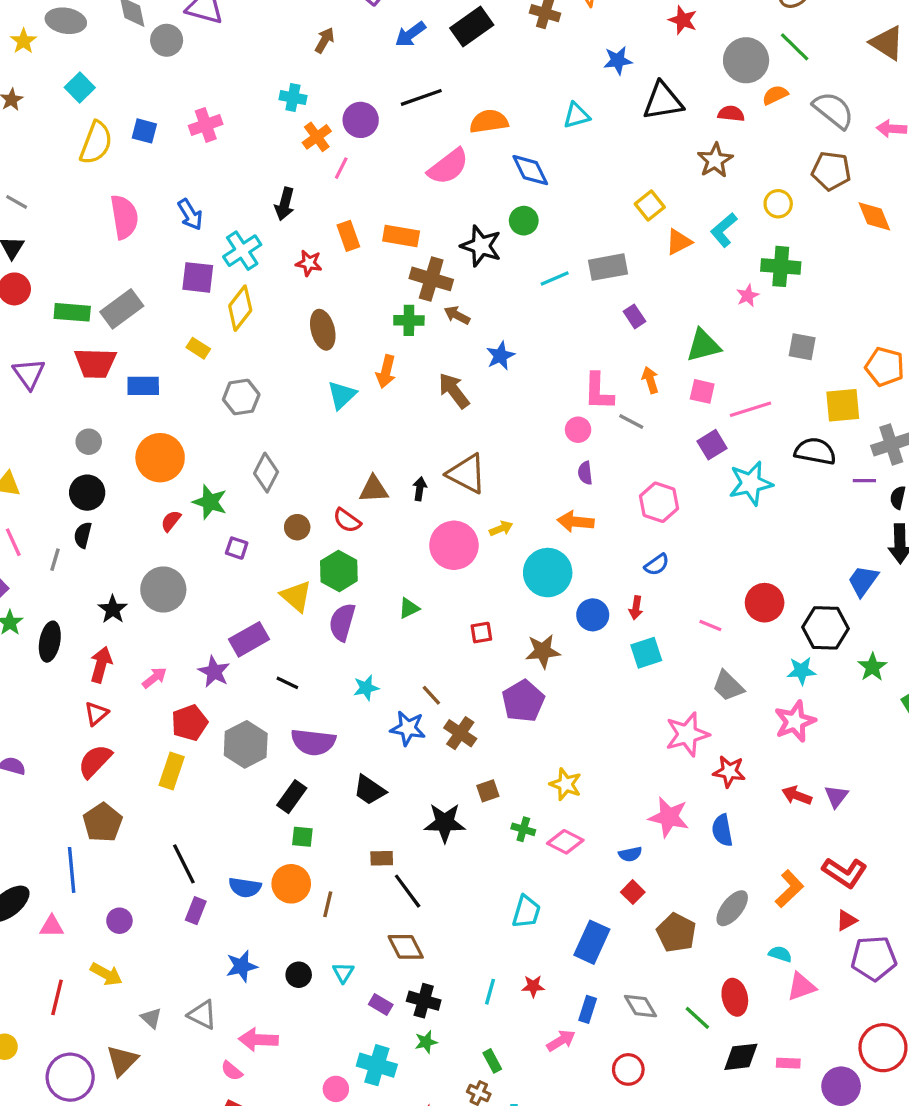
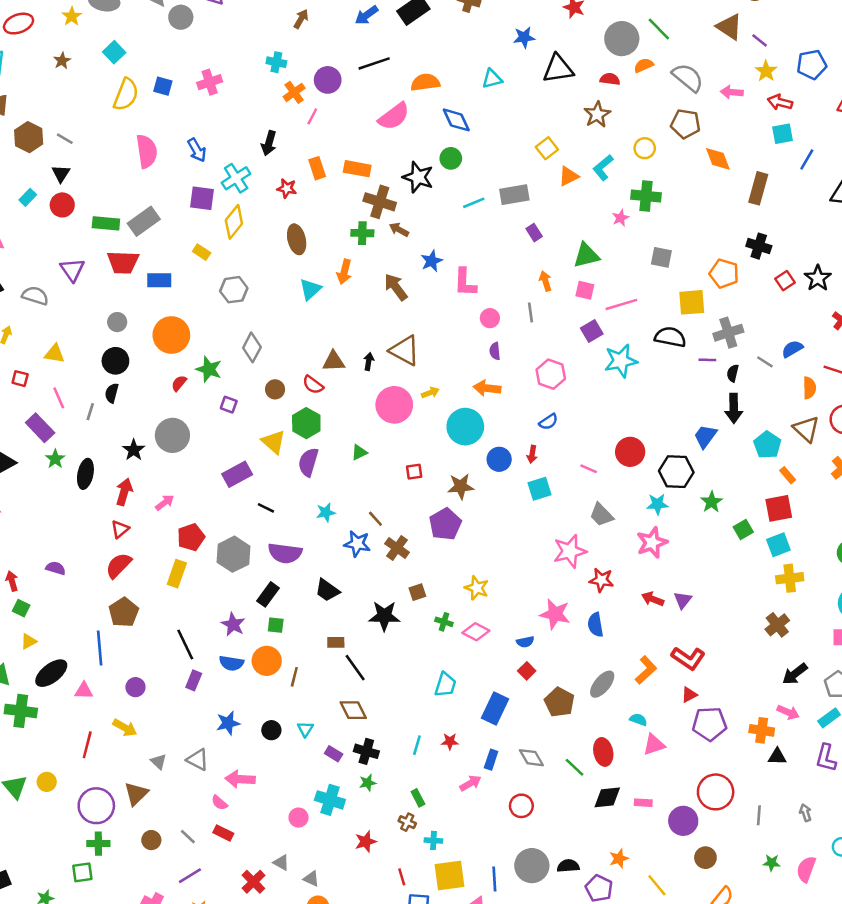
pink L-shape: (599, 392) -> (465, 282), moved
gray line: (631, 422) -> (530, 312), turned 54
purple star: (214, 672) -> (233, 624), moved

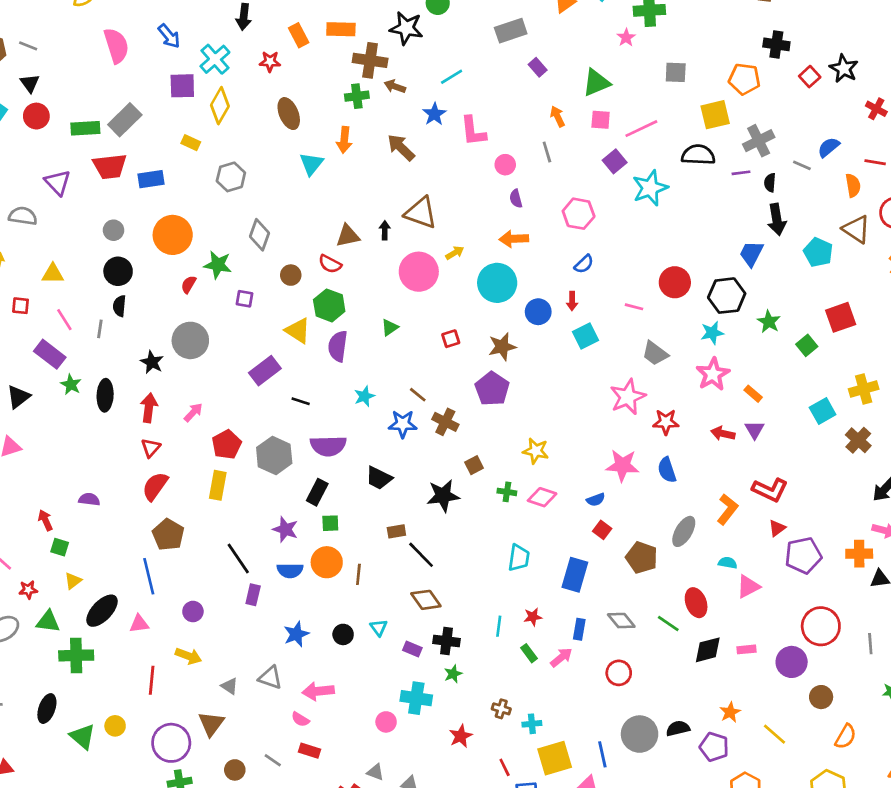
cyan line: (474, 203) -> (452, 77), moved
orange rectangle: (788, 475) -> (753, 394), moved
cyan square: (778, 545) -> (823, 411), moved
green rectangle: (418, 798) -> (529, 653), moved

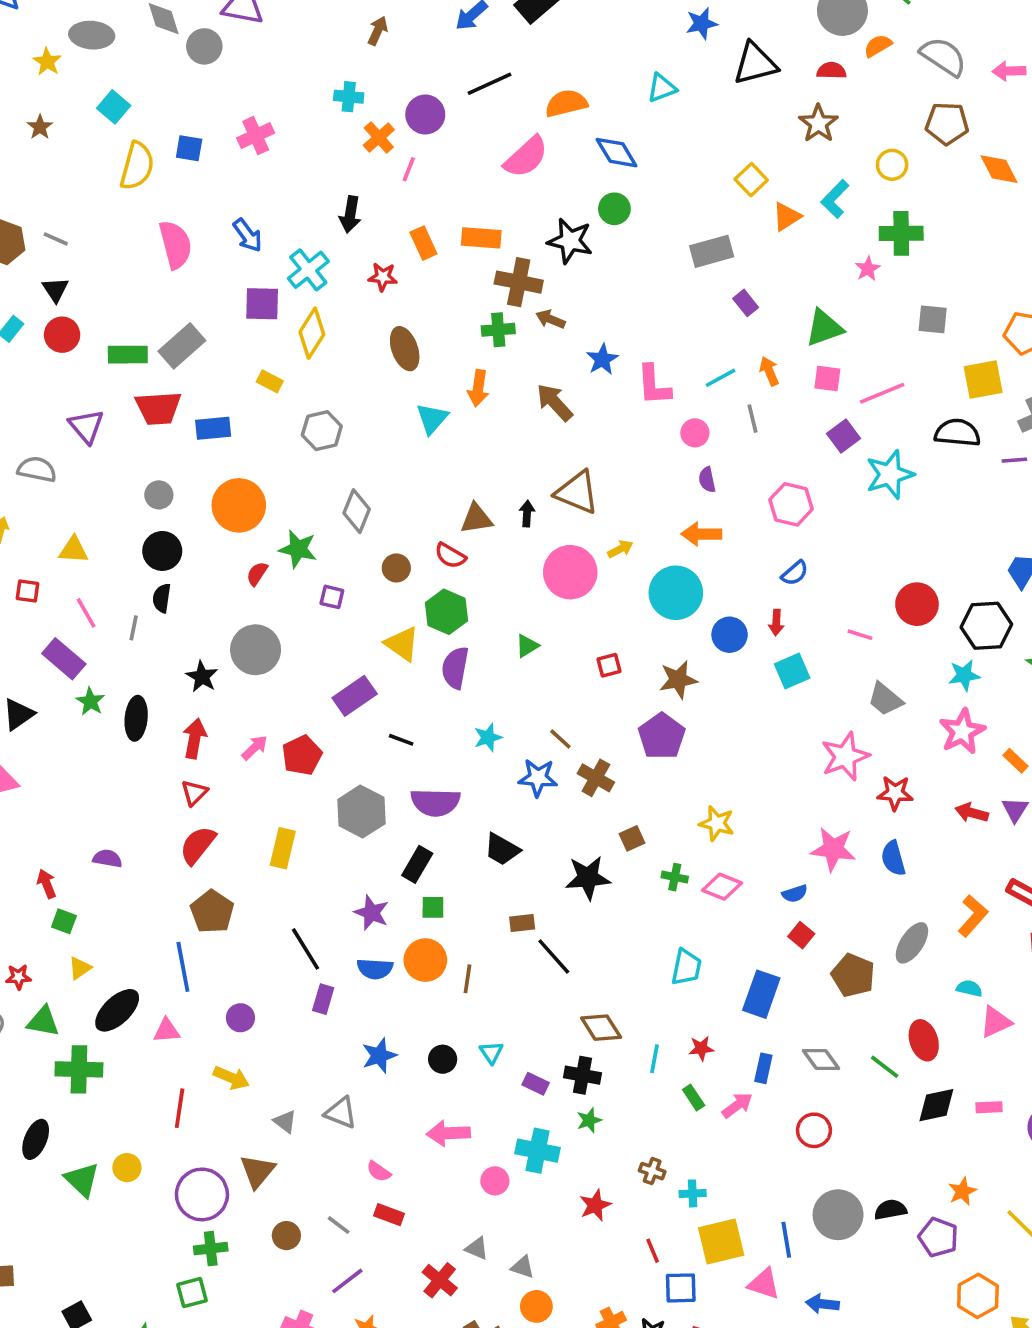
cyan line: (452, 77) -> (721, 378), moved
red pentagon: (227, 444) -> (302, 755), moved
brown diamond: (426, 600) -> (601, 1028), moved
pink arrow: (318, 691) -> (448, 1133), moved

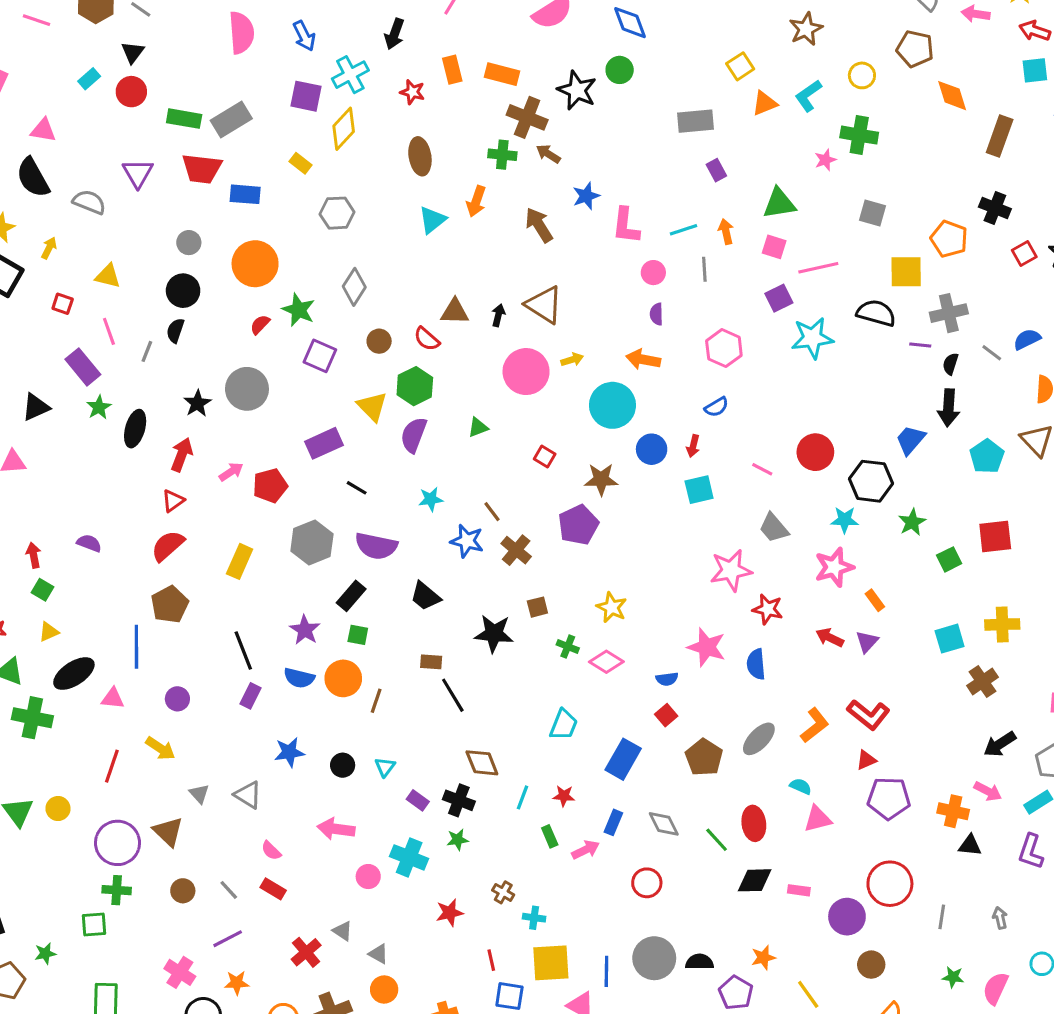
purple square: (332, 597) -> (320, 356), size x1.5
red square: (609, 665) -> (545, 457), turned 35
brown triangle: (257, 1171) -> (168, 832), turned -36

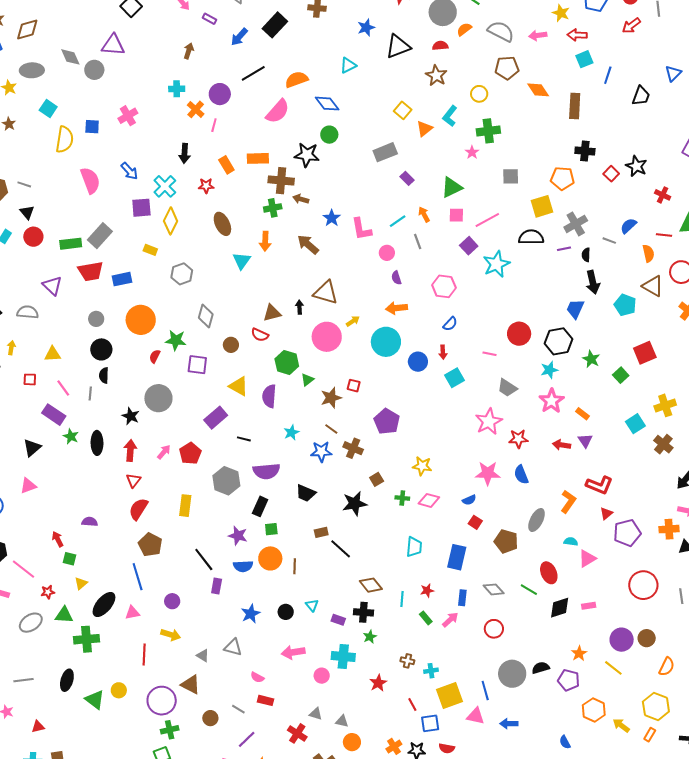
green hexagon: (415, 386) -> (287, 362), moved
brown star: (601, 479) -> (331, 398), moved
purple circle: (847, 917) -> (622, 640), moved

